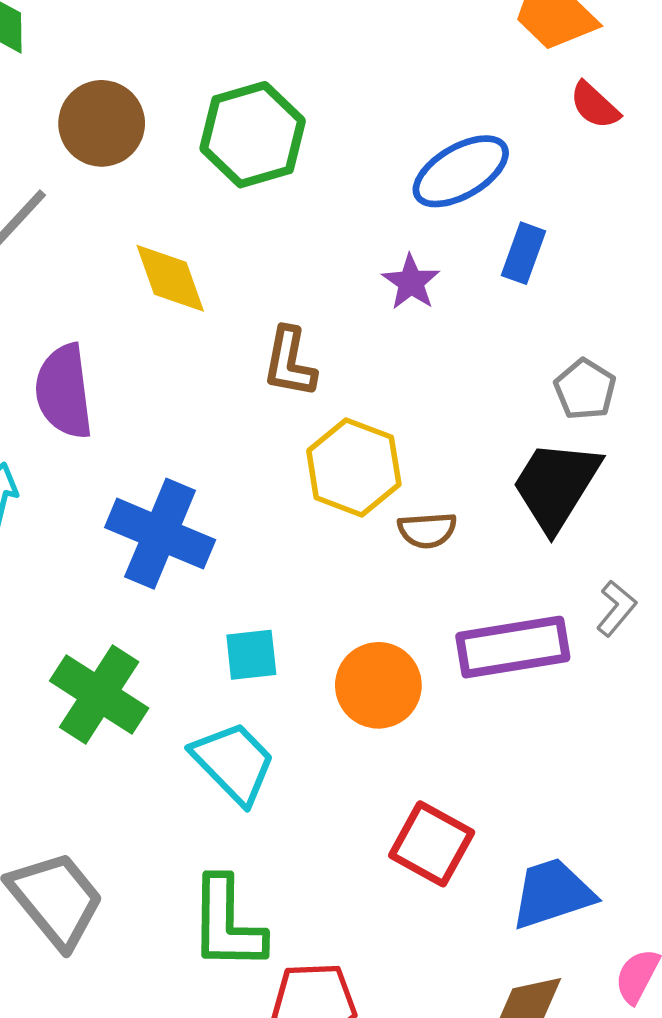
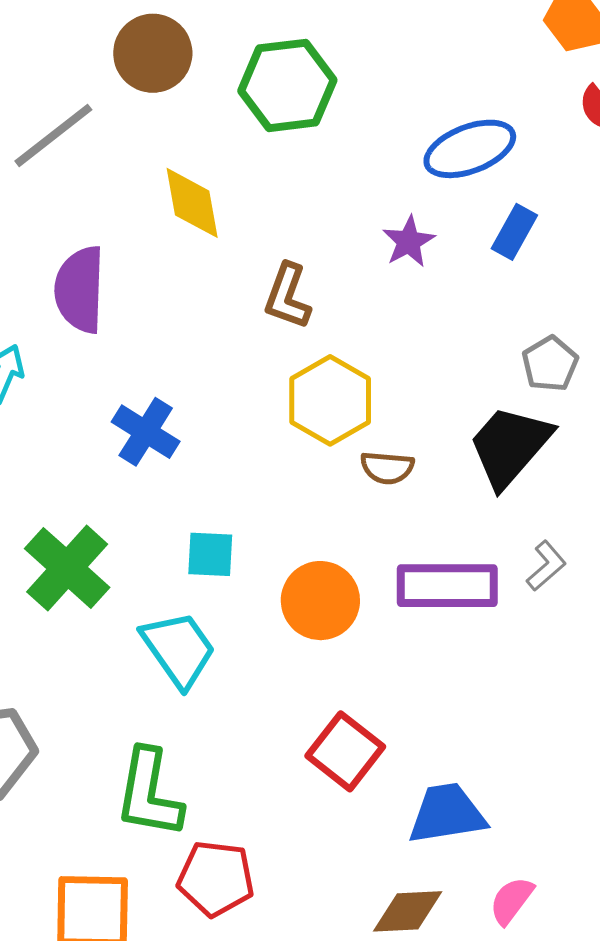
blue cross: (160, 534) -> (146, 432), size x0.7

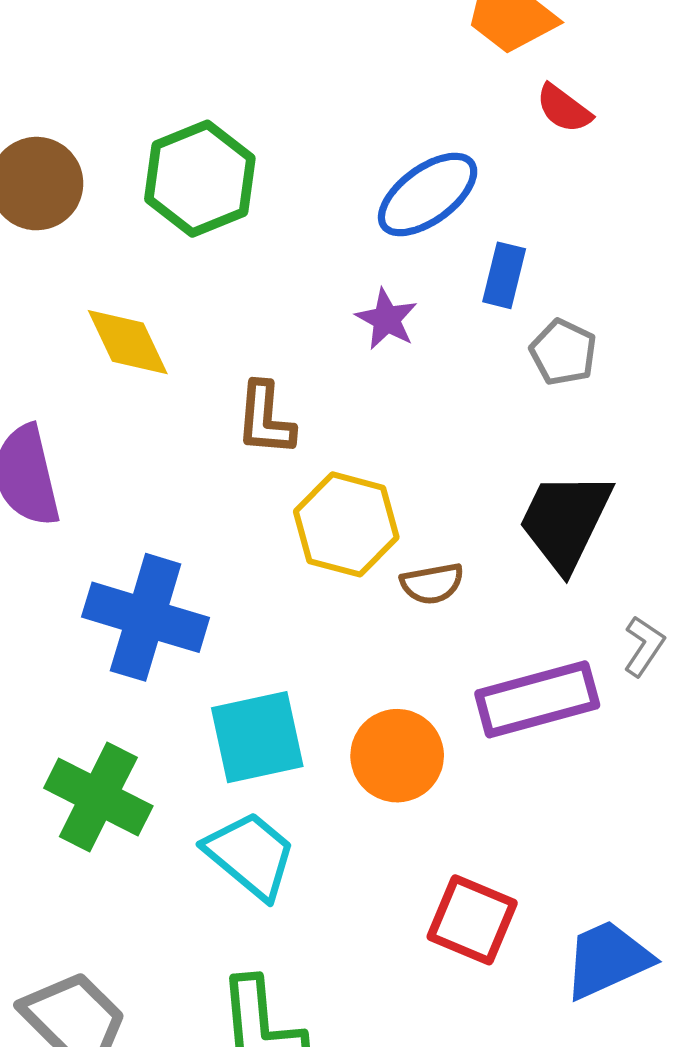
gray pentagon: (550, 364) -> (563, 352), moved
blue cross: (146, 432) -> (146, 617), size x1.5
cyan square: (210, 554) -> (257, 737), size x1.6

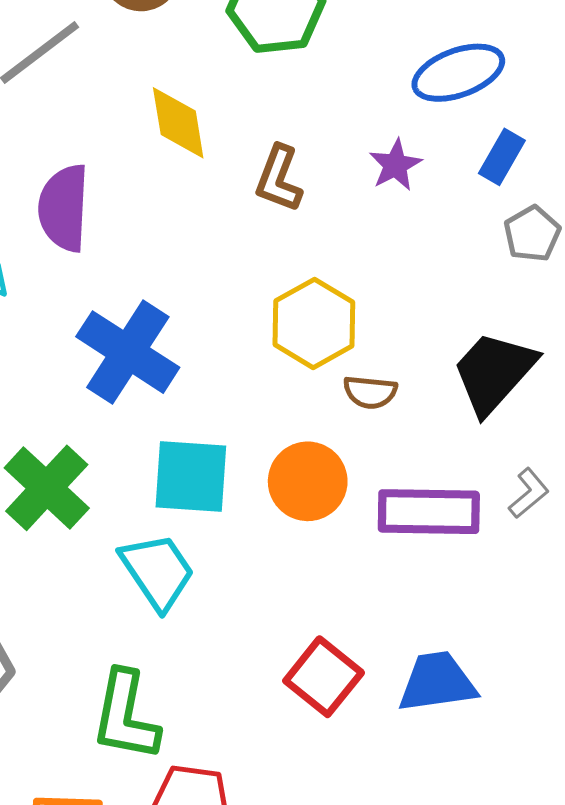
brown L-shape: (265, 419) -> (279, 179), moved
orange circle: (397, 756) -> (308, 481), moved
blue trapezoid: (607, 959) -> (437, 682), moved

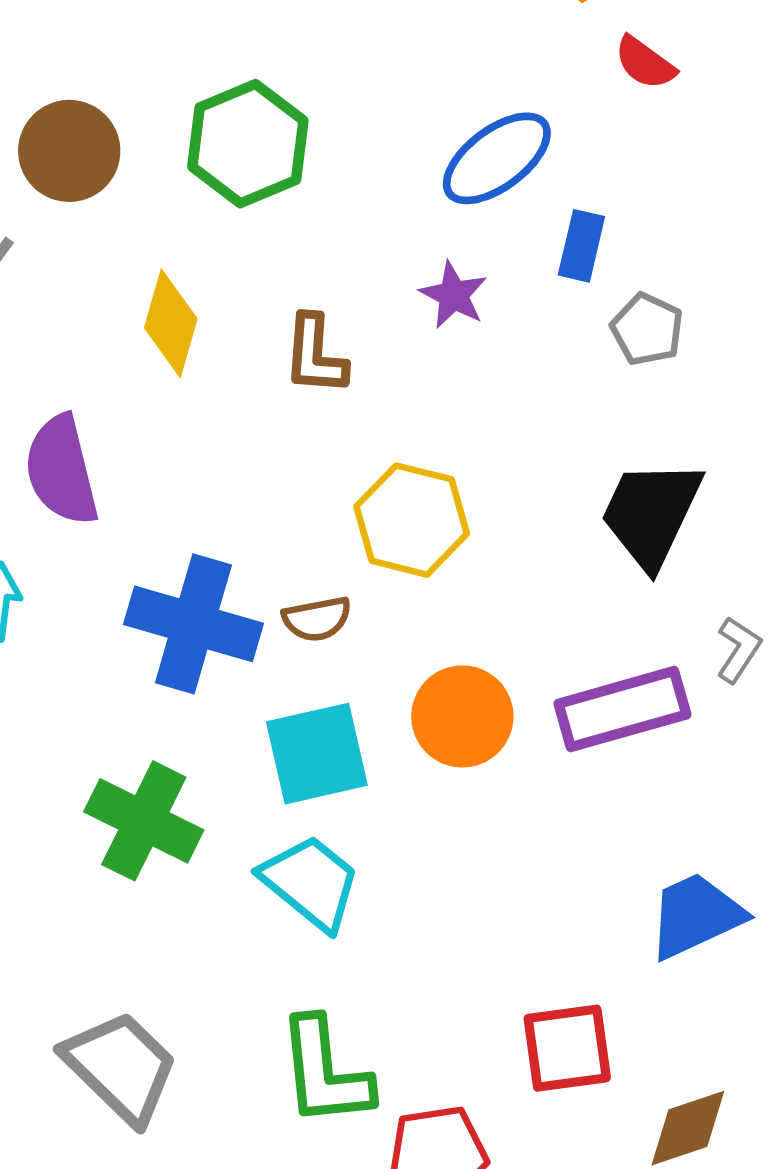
yellow diamond: (178, 123) -> (171, 323), turned 42
brown semicircle: (370, 392) -> (317, 619), moved
red square: (324, 677) -> (567, 1048), moved, turned -30

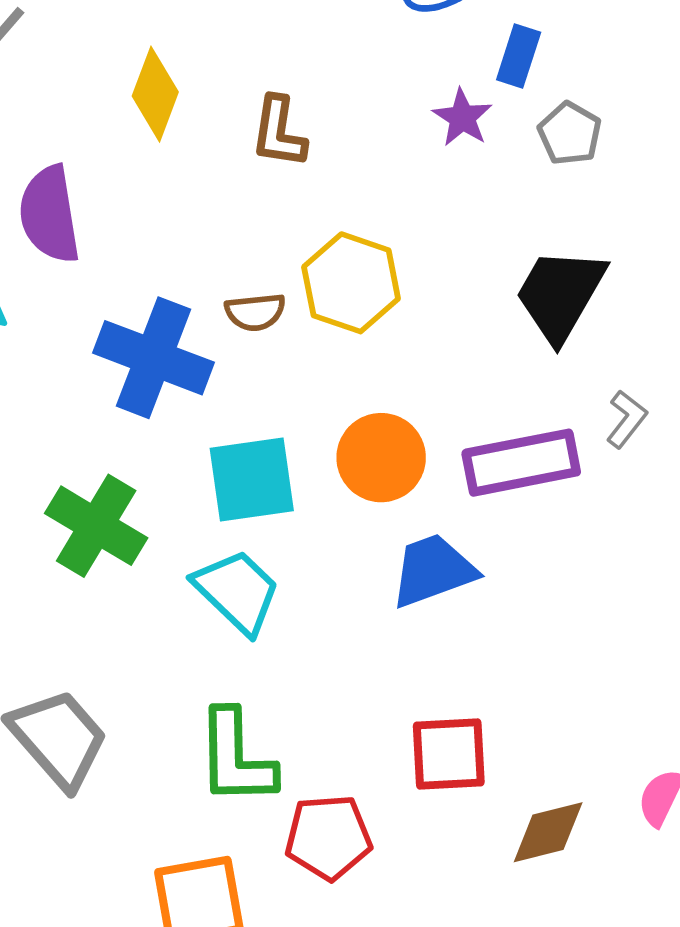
purple star: (453, 295) -> (462, 118), moved
brown semicircle: (317, 619) -> (255, 312), moved
blue trapezoid: (696, 916) -> (433, 570), moved

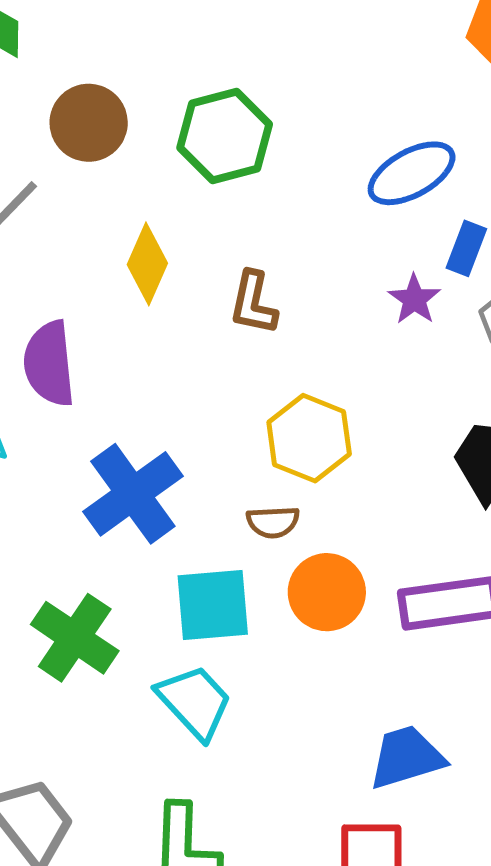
brown semicircle: (255, 312) -> (273, 522), moved
blue cross: (153, 358) -> (133, 494), turned 30
blue trapezoid: (433, 570) -> (407, 757), moved

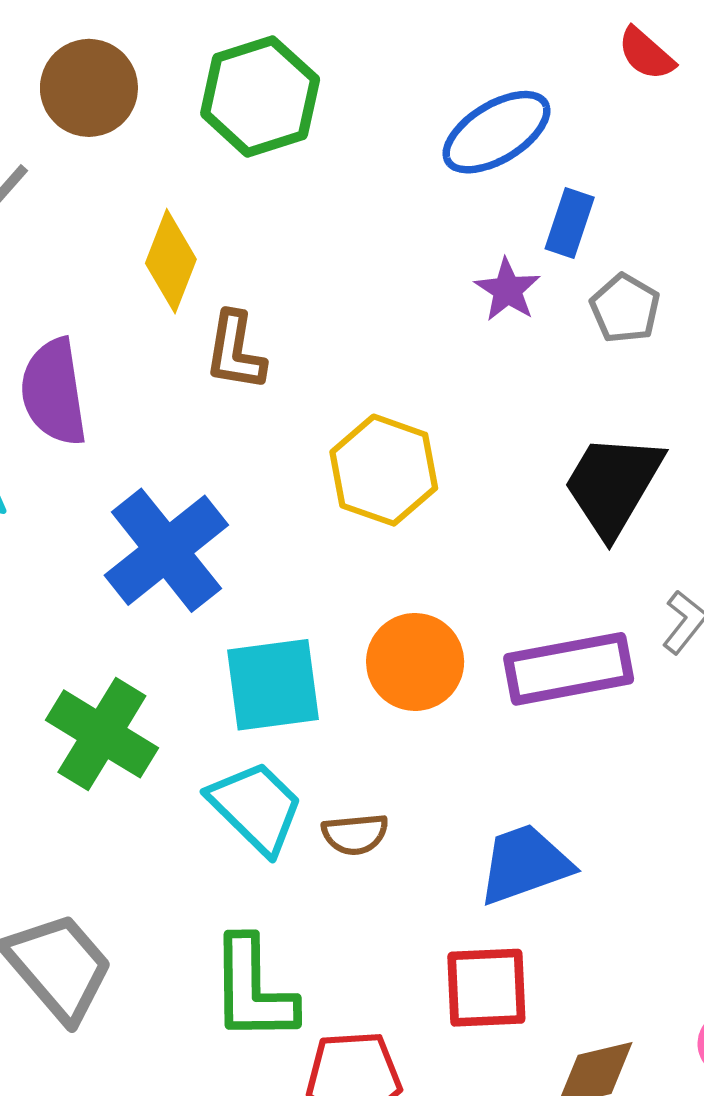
brown L-shape: (253, 303) -> (235, 351), moved
brown semicircle: (273, 522) -> (355, 834), moved

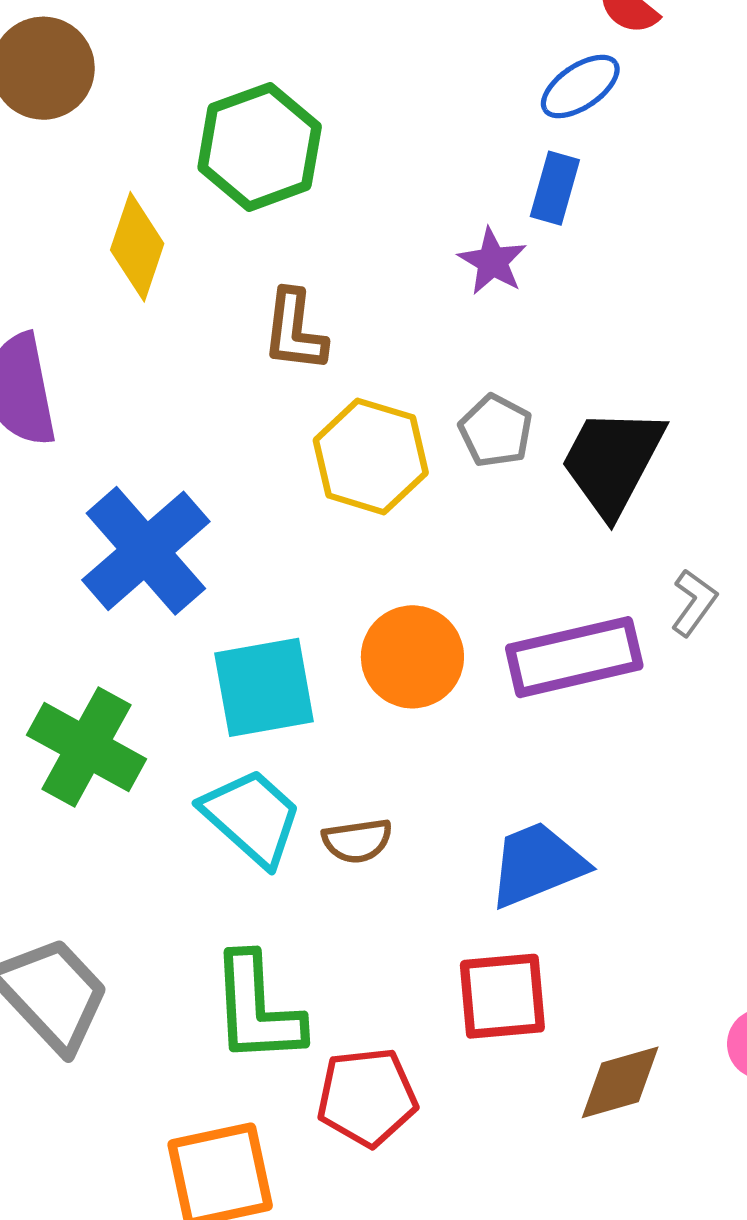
green hexagon: (260, 96) -> (260, 147), moved
blue ellipse: (497, 132) -> (580, 86), moved, size x0.7
gray pentagon: (625, 308) -> (496, 431), moved
brown L-shape: (235, 351) -> (295, 331), moved

